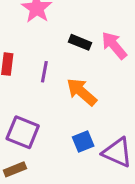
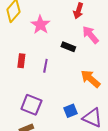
pink arrow: (114, 45) -> (90, 35), moved
orange arrow: (82, 92) -> (90, 79), moved

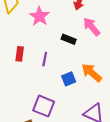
purple square: (31, 105) -> (44, 106), moved
blue square: (70, 111) -> (69, 79), moved

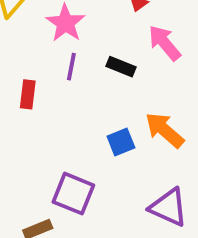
purple line: (45, 59) -> (71, 67), moved

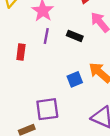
purple square: (73, 194) -> (47, 109), turned -30

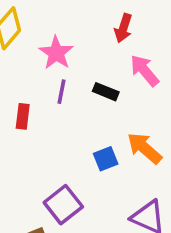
purple square: (47, 109) -> (63, 205), turned -30

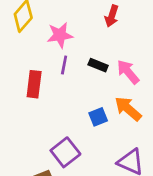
pink star: (56, 53) -> (60, 35), turned 30
pink arrow: (144, 71) -> (128, 72), moved
red rectangle: (23, 116) -> (34, 84), size x1.4

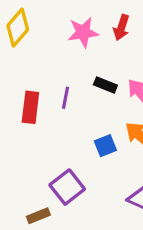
pink star: (60, 35) -> (83, 32), moved
purple line: (64, 65) -> (66, 98), moved

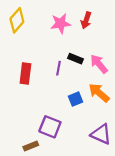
purple line: (66, 98) -> (58, 68), moved
purple square: (67, 187) -> (50, 127), turned -30

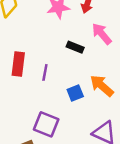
pink arrow: (99, 64) -> (102, 34), moved
purple line: (58, 68) -> (45, 72), moved

